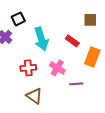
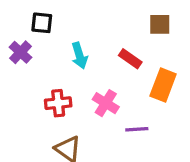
black square: (18, 19) -> (42, 23), turned 32
cyan arrow: (41, 39) -> (79, 56), size x0.7

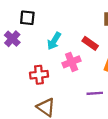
cyan arrow: (79, 56) -> (54, 41), turned 48
pink cross: (106, 103) -> (72, 62), moved, turned 36

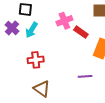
cyan arrow: (54, 41) -> (32, 30), moved
pink cross: (72, 62) -> (64, 21), moved

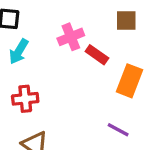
purple line: (85, 76) -> (118, 130), moved, turned 32

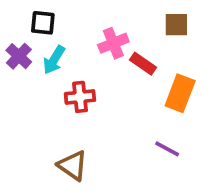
red cross: (25, 99) -> (80, 97), moved

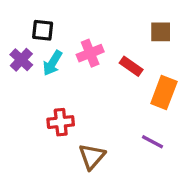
pink cross: (113, 43) -> (90, 53), moved
red cross: (80, 97) -> (61, 122), moved
brown triangle: (73, 166) -> (92, 157), moved, turned 36

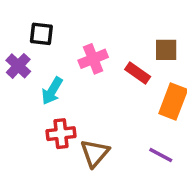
brown square: (161, 32) -> (166, 50), moved
cyan arrow: (52, 63) -> (52, 91), moved
brown triangle: (92, 157) -> (95, 153), moved

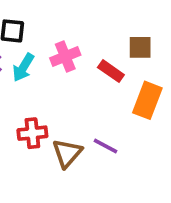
cyan arrow: (52, 91) -> (23, 67), moved
purple line: (161, 155) -> (105, 146), moved

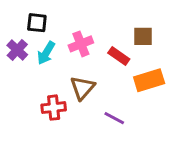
orange rectangle: (147, 100) -> (149, 80), turned 52
brown triangle: (67, 153) -> (82, 88), moved

